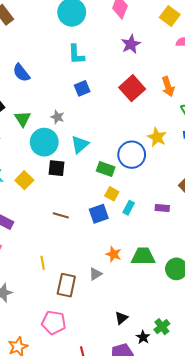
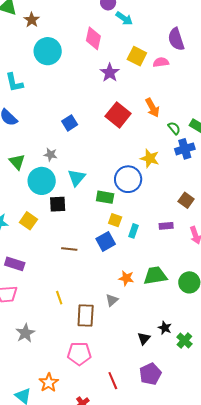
yellow square: (170, 16) -> (137, 56), moved
cyan L-shape: (76, 54) -> (14, 83), moved
black star: (143, 337) -> (165, 328), moved

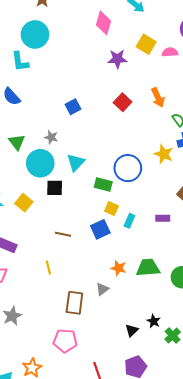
cyan circle: (48, 51) -> (35, 34), moved
purple star: (110, 73) -> (117, 59), turned 30
red square: (118, 115) -> (123, 102), size x0.7
yellow star: (150, 158) -> (164, 154), moved
yellow line: (59, 298) -> (48, 267), moved

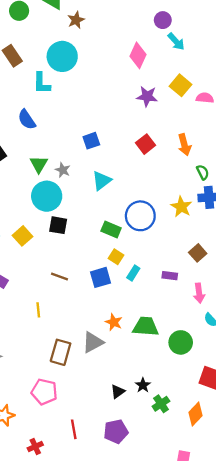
green triangle: (17, 142) -> (39, 164), moved
cyan triangle: (76, 162) -> (102, 181), moved
gray triangle: (102, 289) -> (93, 342), size x1.5

